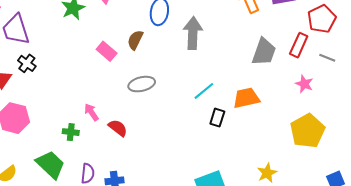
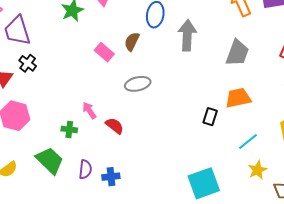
gray trapezoid: (264, 52) -> (237, 53), moved
cyan line: (204, 91) -> (248, 142), moved

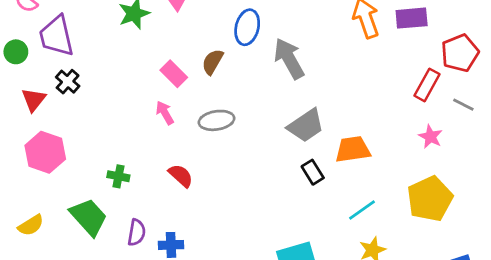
gray arrow: (187, 35) -> (289, 59), turned -36
gray trapezoid: (237, 53) -> (306, 126), moved, turned 32
pink arrow: (89, 110) -> (165, 113), moved
black rectangle: (210, 117) -> (313, 172), turned -54

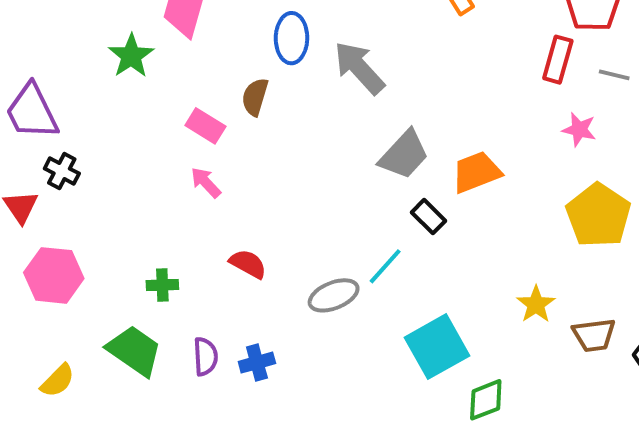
gray ellipse: (217, 120) -> (334, 295), moved
cyan line: (362, 210) -> (385, 266), moved

